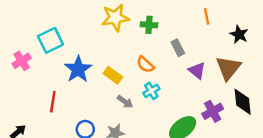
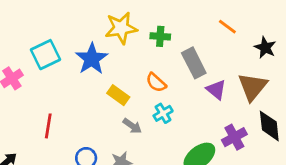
orange line: (207, 16) -> (227, 27), turned -42
gray rectangle: (178, 48) -> (194, 63), size x1.5
blue star: (78, 69) -> (92, 59), moved

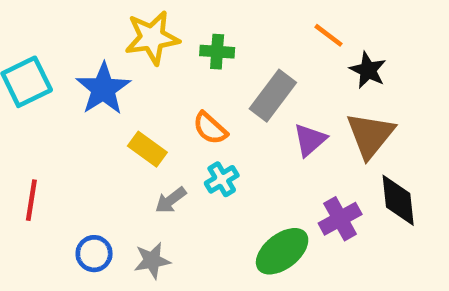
black star: (265, 48) -> (368, 70), moved
gray rectangle: (194, 63) -> (273, 96), turned 64
purple triangle: (216, 90) -> (310, 140), turned 40
gray arrow: (132, 126) -> (171, 200), turned 108

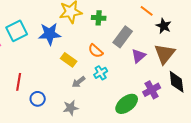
blue star: (103, 89) -> (50, 34), turned 30
blue circle: (94, 254) -> (38, 99), moved

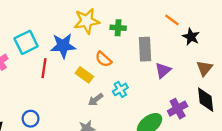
gray rectangle: (123, 37) -> (145, 49), turned -40
orange semicircle: (96, 51) -> (103, 59), moved
brown triangle: (165, 54) -> (204, 68), moved, size x0.7
red line: (19, 82) -> (44, 68), moved
blue circle: (38, 99) -> (31, 119), moved

